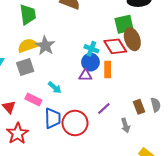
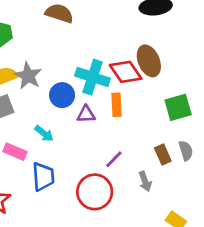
green square: (124, 24) -> (178, 107), moved
cyan cross: (91, 49) -> (93, 77), size x1.6
blue circle: (90, 62) -> (62, 95), moved
red circle: (75, 123) -> (95, 192), moved

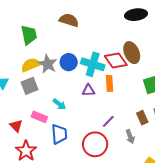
blue circle: (62, 95) -> (69, 62), moved

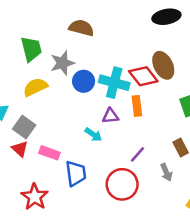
gray star: (48, 64) -> (62, 63), moved, turned 30
gray square: (29, 86) -> (24, 127), moved, turned -30
cyan arrow: (59, 104) -> (93, 134), moved
red triangle: (16, 126) -> (20, 149), moved

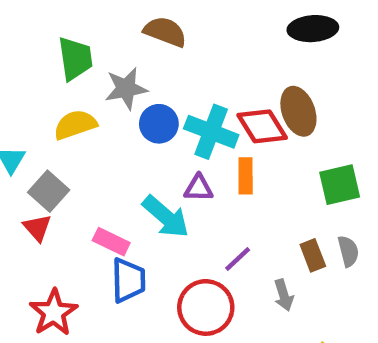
cyan arrow: (93, 134) -> (166, 217), size x1.6
pink rectangle: (49, 153) -> (111, 242), moved

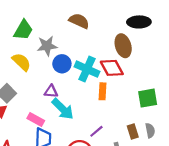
brown semicircle: (165, 32) -> (79, 21), moved
green trapezoid: (75, 59) -> (23, 30), turned 35
brown ellipse: (298, 111) -> (123, 46), moved
yellow semicircle: (75, 125) -> (21, 62), turned 60
purple triangle: (199, 188) -> (51, 91), moved

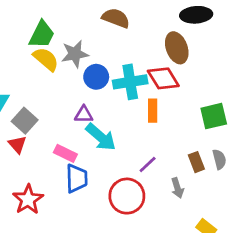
yellow semicircle: (21, 62) -> (46, 59), moved
cyan cross: (87, 69) -> (130, 82), turned -30

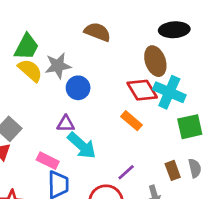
cyan cross: (130, 82) -> (169, 92), moved, turned 32
orange rectangle: (153, 111) -> (132, 121), turned -50

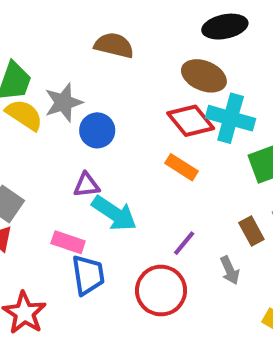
brown ellipse: (155, 61) -> (204, 76), turned -40

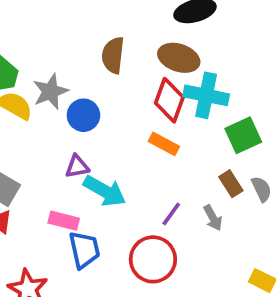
brown semicircle: (114, 45) -> (113, 55), moved, turned -93
red diamond: (191, 121) -> (169, 100), turned 63
brown rectangle: (251, 231) -> (231, 184), moved
gray arrow: (230, 270) -> (213, 218), moved

